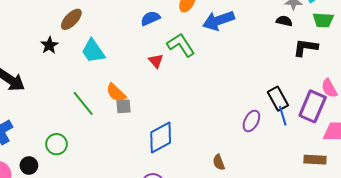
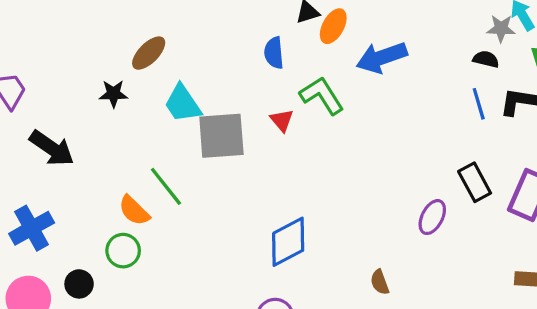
blue semicircle: (150, 18) -> (274, 53), turned -72
black star: (49, 45) -> (113, 94), turned 30
orange semicircle: (116, 93) -> (134, 211), moved
gray square: (124, 106) -> (221, 136), moved, size x2.0
blue line: (283, 116) -> (479, 104), moved

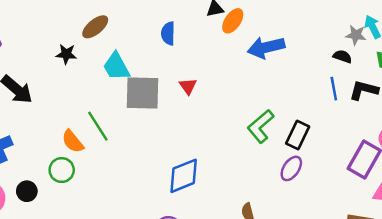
blue semicircle: (274, 53) -> (168, 33), moved
green L-shape: (322, 96) -> (261, 126), moved, turned -104
black rectangle: (475, 182) -> (298, 135), moved, turned 48

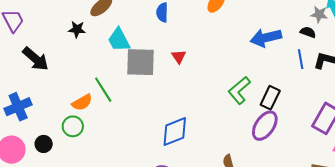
blue arrow: (266, 47) -> (266, 38), moved
orange semicircle: (73, 141) -> (82, 102), turned -80
purple ellipse: (291, 168) -> (265, 126), size x1.4

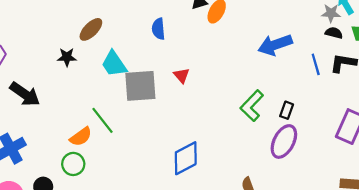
black semicircle: (308, 32) -> (334, 33), moved
black rectangle: (270, 98) -> (287, 110), size x0.7

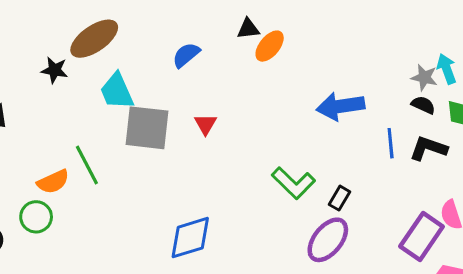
brown ellipse: (91, 29) -> (94, 39), size x1.4
blue semicircle: (158, 29) -> (186, 55), turned 45
green L-shape: (252, 106) -> (293, 183), turned -100

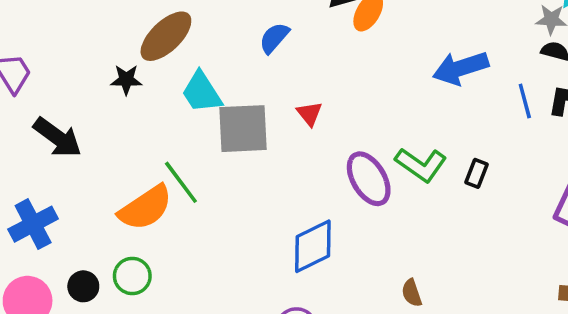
orange semicircle: (53, 182) -> (145, 208), size x1.5
green circle: (36, 217) -> (132, 276), moved
purple ellipse: (328, 240) -> (369, 179), moved, turned -60

